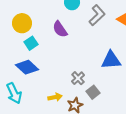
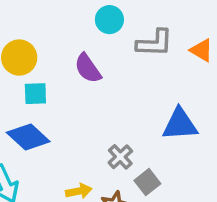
gray L-shape: (97, 15) -> (155, 43), turned 45
cyan square: (31, 43) -> (35, 94), turned 32

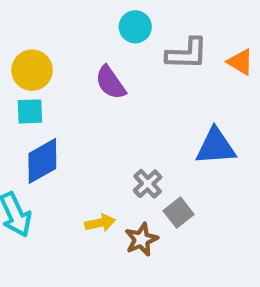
cyan square: (35, 94) -> (30, 111), moved
blue diamond: (28, 137) -> (42, 161), turned -72

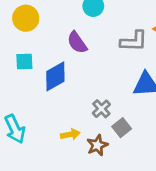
gray L-shape: (187, 54) -> (134, 41), moved
yellow circle: (32, 70) -> (26, 18), moved
blue diamond: (42, 161) -> (55, 76), moved

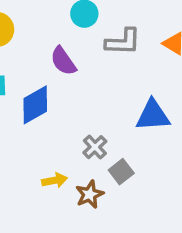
gray L-shape: (134, 41) -> (123, 42), moved

